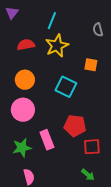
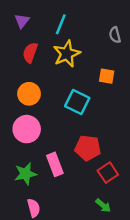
purple triangle: (12, 13) -> (22, 21), moved
red semicircle: (26, 45) -> (30, 53), turned -60
red square: (92, 147) -> (108, 173), turned -30

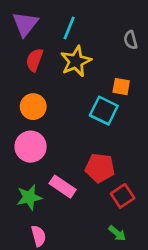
purple triangle: (22, 21) -> (25, 24), size x1.5
cyan square: (77, 102) -> (104, 111), moved
pink rectangle: (55, 164) -> (63, 187), turned -35

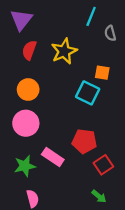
cyan line: (69, 28) -> (91, 16), moved

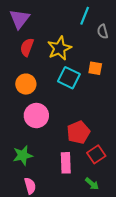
cyan square: (88, 93) -> (69, 78), moved
pink circle: (26, 123) -> (36, 116), moved
red pentagon: (84, 141) -> (78, 132), turned -30
pink rectangle: (53, 157) -> (66, 163), moved, turned 54

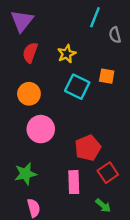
yellow star: (59, 48) -> (67, 54), size x0.7

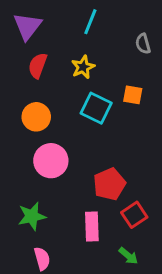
cyan line: (95, 17) -> (90, 22), moved

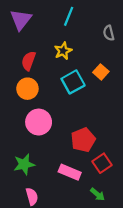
red semicircle: (38, 66) -> (29, 61), moved
orange square: (133, 95) -> (101, 72), turned 32
cyan square: (96, 108) -> (73, 82), turned 35
pink rectangle: (92, 227) -> (70, 172), turned -65

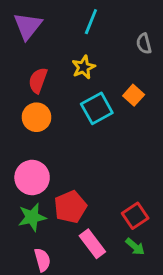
pink circle: (39, 122) -> (32, 178), moved
red pentagon: (83, 140) -> (70, 207), moved
pink rectangle: (70, 172) -> (92, 244), moved, turned 30
green arrow: (98, 194) -> (135, 247), moved

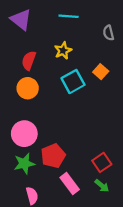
cyan line: (91, 22) -> (69, 16), turned 72
purple triangle: (28, 26) -> (21, 20), turned -30

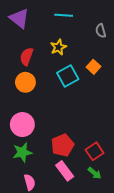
red pentagon: (53, 156) -> (63, 145), moved

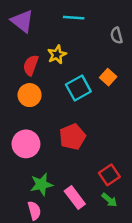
yellow star: (58, 47) -> (57, 55), moved
red pentagon: (63, 145) -> (72, 137), moved
green star: (22, 152) -> (41, 184), moved

